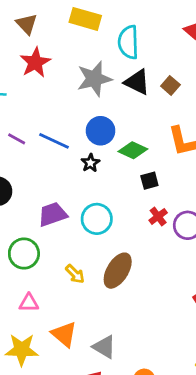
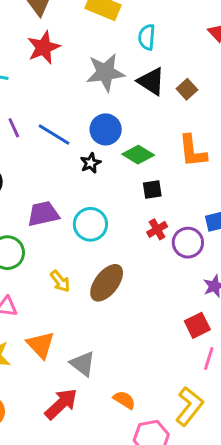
cyan semicircle: (128, 42) -> (147, 37), size x0.7
purple line: (17, 139) -> (14, 128), turned 30

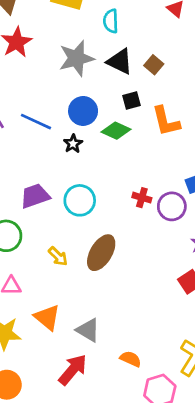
black square: (152, 189) -> (132, 100), moved
red cross: (157, 229) -> (142, 198), turned -36

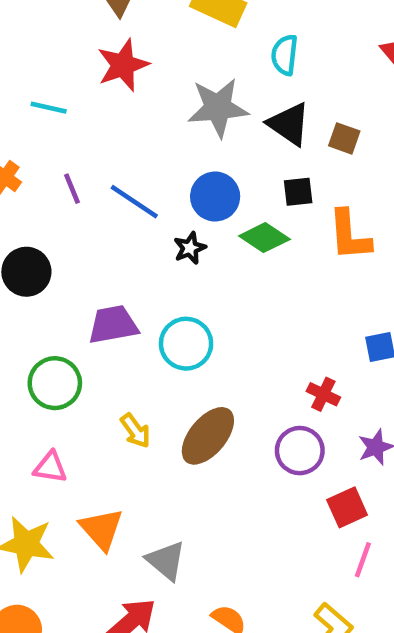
brown square: (154, 65) -> (344, 138), turned -30
red cross: (142, 198) -> (323, 394), moved
purple circle: (172, 206) -> (300, 451), moved

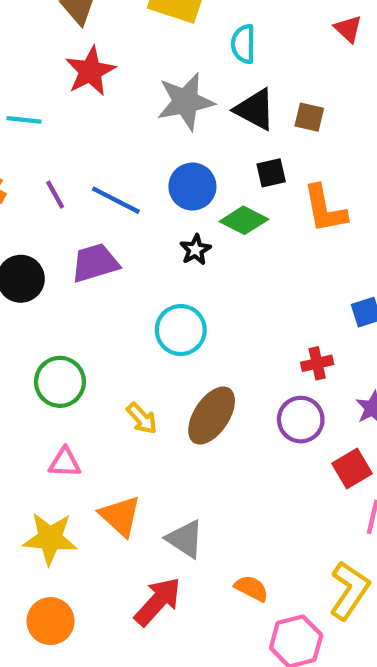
black star: (190, 248) -> (195, 250), moved
purple trapezoid: (113, 325) -> (95, 263), moved
red cross: (323, 394) -> (317, 363), turned -32

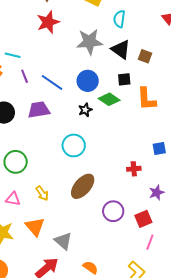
cyan line: (24, 120) -> (13, 55), moved
yellow arrow: (142, 418) -> (42, 193), moved
purple circle: (301, 420) -> (113, 211), moved

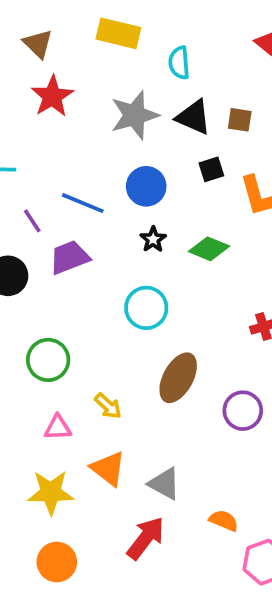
purple line: (25, 76) -> (32, 221), moved
green diamond: (109, 99) -> (209, 249), moved

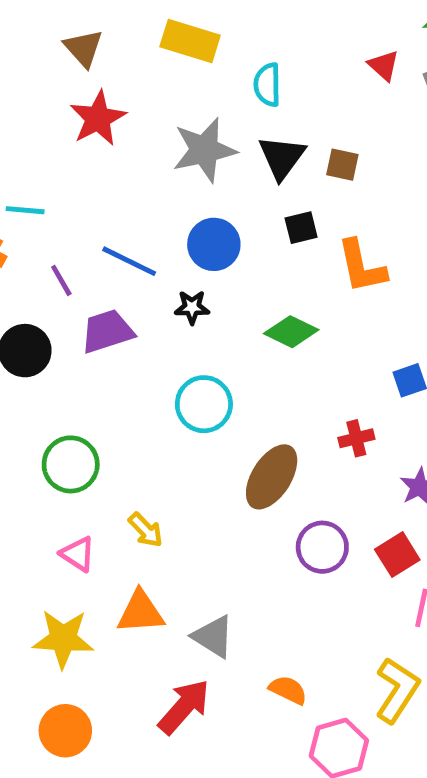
black triangle: (194, 117) -> (282, 157), turned 39
black star: (153, 239) -> (192, 307), moved, turned 30
brown ellipse: (178, 378) -> (272, 477), moved
pink triangle: (58, 427) -> (78, 554), turned 32
orange triangle: (108, 469) -> (141, 612), turned -45

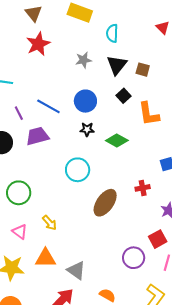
gray star: (204, 150) -> (83, 60), size x0.6
black square: (301, 228) -> (123, 96), turned -32
black star: (192, 307) -> (87, 129), moved
purple circle: (322, 547) -> (134, 258), moved

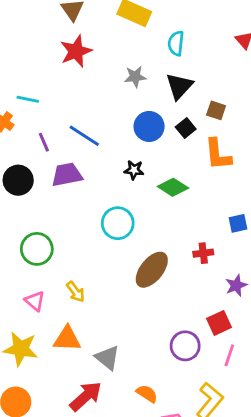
brown square: (143, 70) -> (216, 110), moved
blue circle: (85, 101) -> (149, 126), moved

